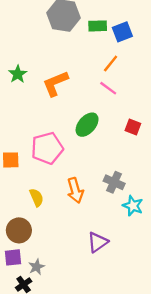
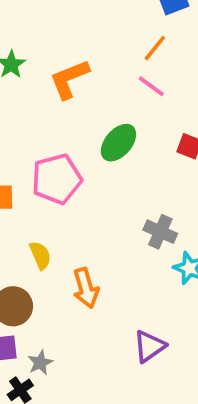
orange arrow: (75, 190) -> (86, 288), moved
purple triangle: (98, 242) -> (149, 346), moved

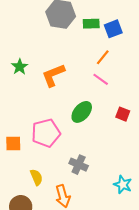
gray cross: (160, 232) -> (79, 165), moved

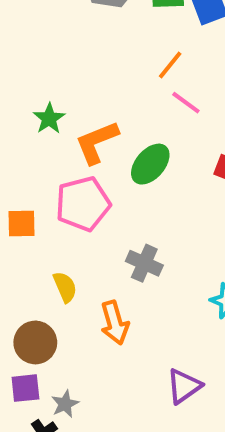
orange line: (103, 57) -> (170, 65), moved
green star: (20, 67) -> (49, 118), moved
orange L-shape: (53, 75) -> (97, 142), moved

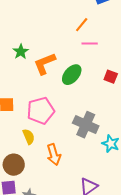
pink line: (186, 103) -> (90, 44), turned -35
pink pentagon: (83, 204) -> (41, 111), moved
gray cross: (144, 263) -> (86, 125), moved, size x1.4

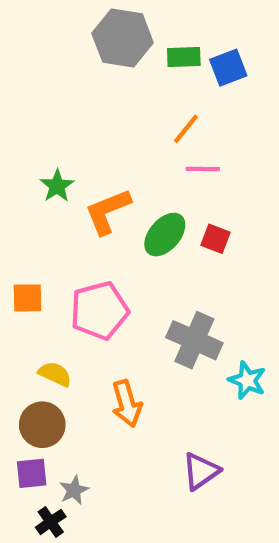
red square: (111, 77) -> (216, 239), moved
yellow semicircle: (29, 137) -> (55, 374), moved, turned -42

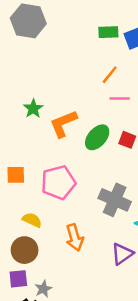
gray hexagon: (123, 38) -> (28, 21), moved
purple triangle: (201, 471) -> (122, 254), moved

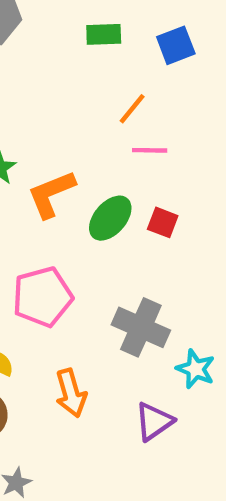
green rectangle: (108, 32) -> (104, 34), moved

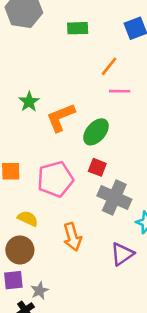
green rectangle: (104, 34) -> (78, 28), moved
red square: (163, 222) -> (97, 167), moved

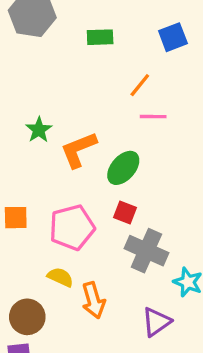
yellow semicircle: (28, 218) -> (60, 277), moved

